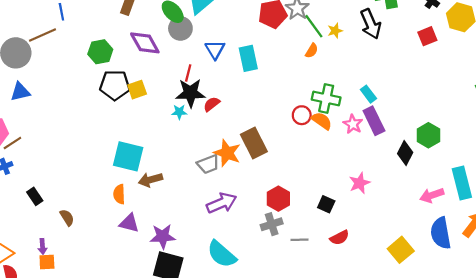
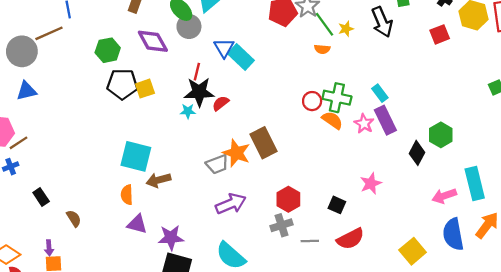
orange semicircle: (312, 51) -> (322, 49), turned 64
cyan rectangle: (248, 58) -> (241, 57), moved, turned -35
red circle: (302, 115) -> (312, 101), moved
red semicircle: (340, 238) -> (350, 239), size x1.4

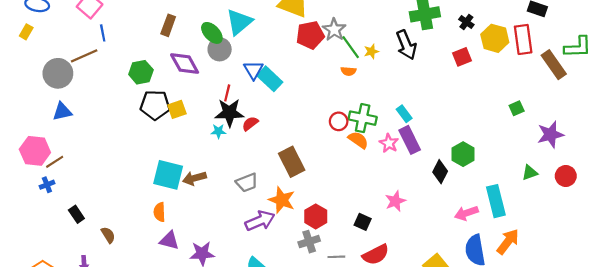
orange star: (236, 153) -> (282, 200), moved
brown arrow: (158, 180) -> (194, 178), moved

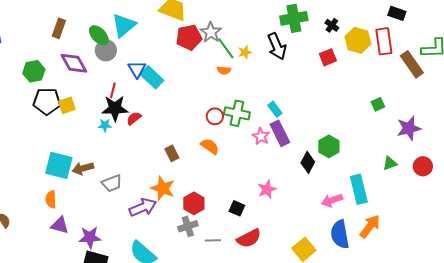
orange semicircle: (358, 140) -> (210, 146), moved
brown rectangle: (292, 162) -> (172, 153), size x0.6
gray trapezoid: (247, 183) -> (112, 183), moved

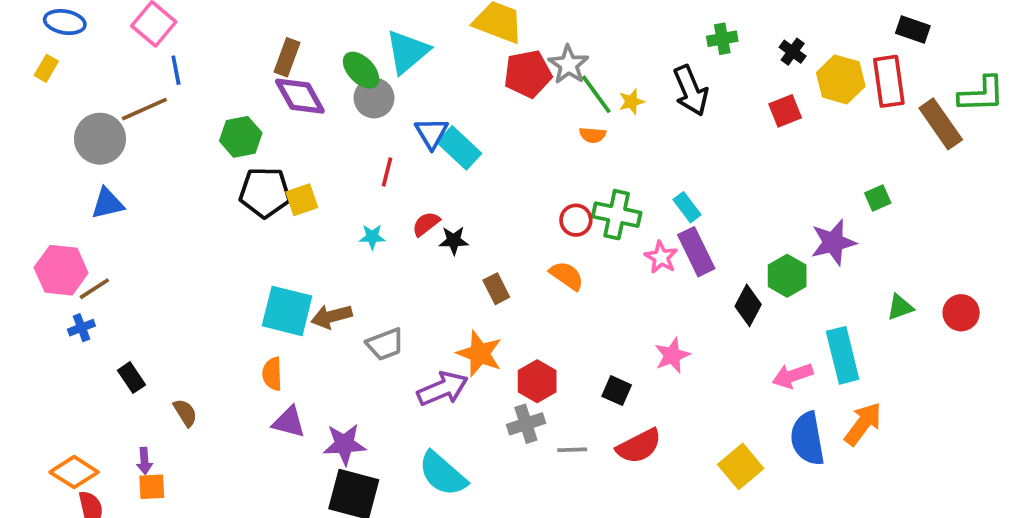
green cross: (294, 18) -> (722, 39), size x0.6
purple diamond: (74, 63) -> (300, 96), moved
black star: (115, 108) -> (454, 241), moved, size x0.6
purple star: (409, 128) -> (833, 242), moved

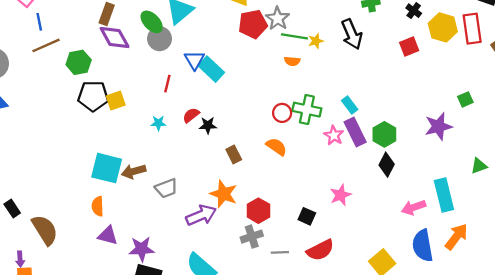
green line: (596, 94) -> (294, 36), turned -45
brown line: (144, 109) -> (46, 45), moved
green hexagon: (787, 276) -> (384, 134), moved
brown semicircle: (185, 413) -> (45, 230), size x1.8

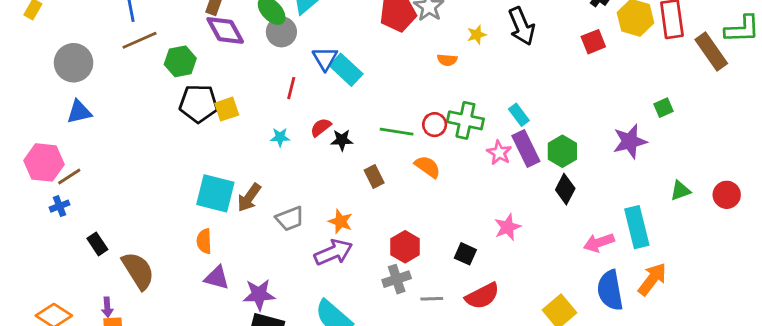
green line: (294, 36) -> (397, 132), moved
brown arrow: (134, 171) -> (249, 198), turned -40
orange star: (224, 194) -> (340, 221), moved, size x0.7

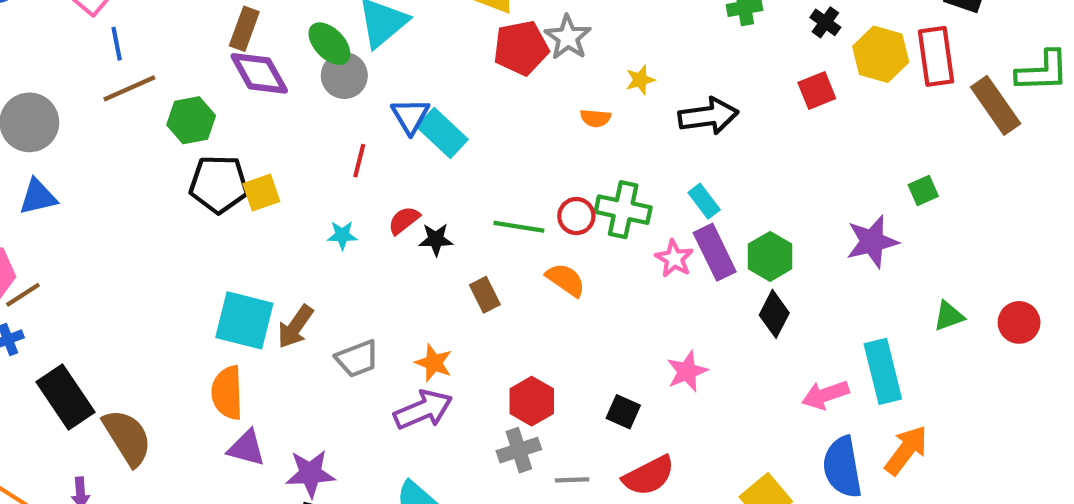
black arrow: (522, 26) -> (708, 116), moved, turned -75
orange semicircle: (204, 241) -> (227, 393), size x1.4
black rectangle: (97, 244) -> (66, 397), size x1.8

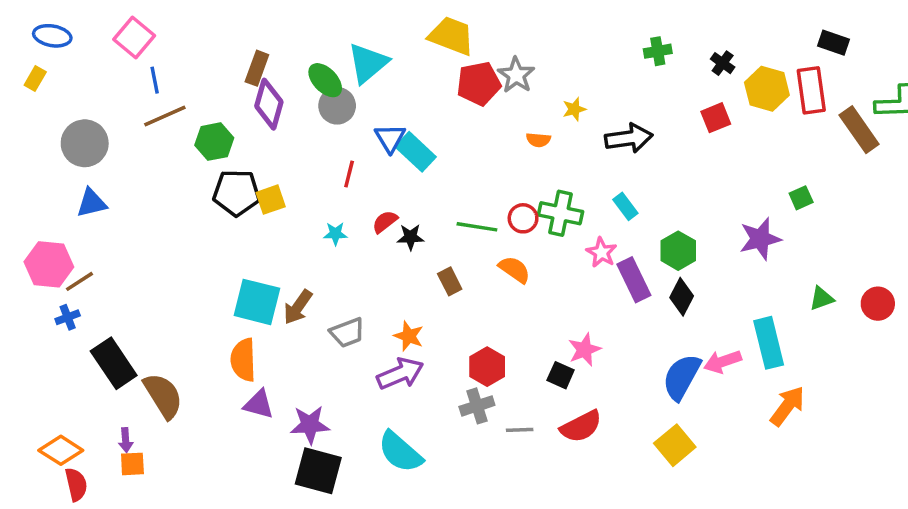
purple diamond: (259, 73) -> (269, 104), turned 45
purple rectangle: (715, 252) -> (634, 280), moved
pink star: (687, 371) -> (584, 350), moved
blue semicircle: (842, 467) -> (682, 377), moved, turned 39

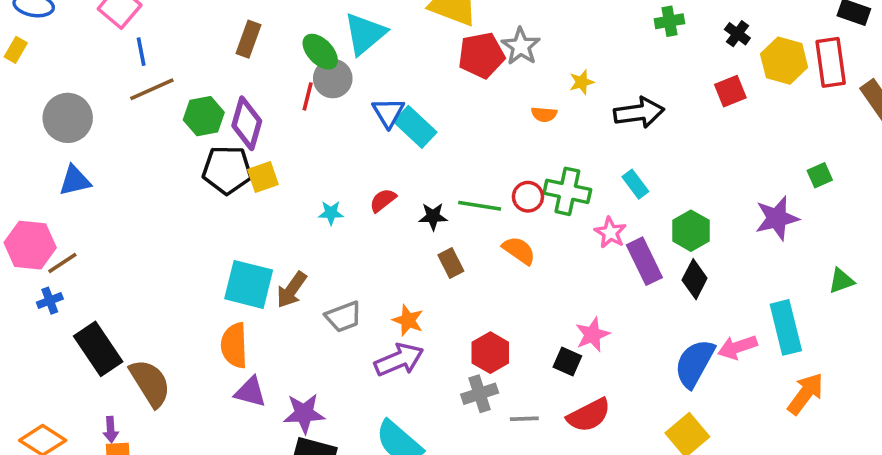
purple diamond: (269, 104) -> (247, 123), moved
red line: (349, 174) -> (308, 96), moved
black star: (410, 237) -> (433, 216), moved

